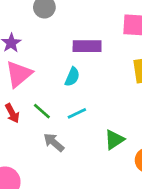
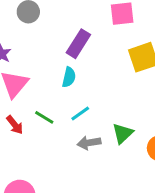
purple rectangle: (87, 46) -> (78, 44), turned -48
gray arrow: (54, 142) -> (89, 143), moved, turned -40

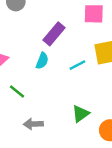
cyan line: (80, 113) -> (77, 65), moved
gray arrow: (89, 143) -> (33, 124), moved

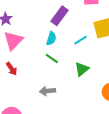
green line: (17, 91) -> (52, 58), moved
green triangle: (81, 114) -> (82, 69), moved

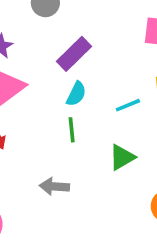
purple rectangle: (59, 16) -> (74, 54), moved
green line: (52, 58) -> (72, 130), turned 40

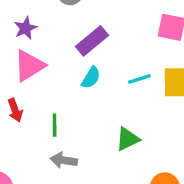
cyan line: (128, 105) -> (139, 79), moved
green line: (72, 130) -> (55, 125), moved

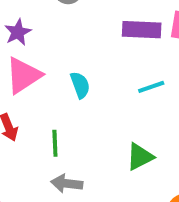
purple rectangle: (92, 41) -> (142, 30), moved, turned 44
cyan semicircle: (91, 78) -> (80, 85), moved, turned -50

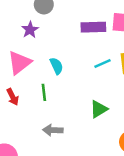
purple star: (18, 32) -> (30, 30), moved
green line: (55, 143) -> (44, 92), moved

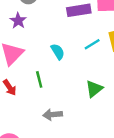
cyan semicircle: (56, 66) -> (58, 52), moved

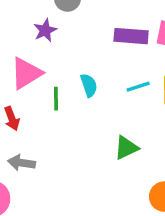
green line: (39, 79) -> (56, 99), moved
gray arrow: (53, 115) -> (22, 163), moved

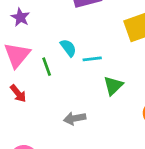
cyan line: (138, 87) -> (92, 59), moved, turned 30
gray arrow: (22, 163) -> (75, 118), moved

